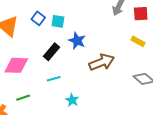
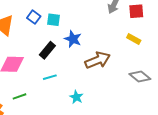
cyan star: (72, 100) -> (76, 97), moved

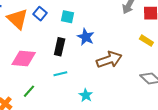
blue square: (34, 17) -> (40, 14), moved
black rectangle: (47, 50) -> (60, 47), turned -30
green line: (20, 96) -> (29, 91), turned -32

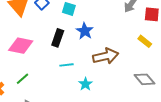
cyan line: (60, 74) -> (67, 65), moved
cyan star: (86, 95) -> (85, 84), moved

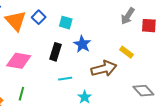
yellow rectangle: (145, 41) -> (126, 52), moved
green line: (22, 79) -> (21, 94), turned -32

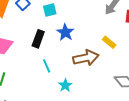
cyan square: (66, 23) -> (50, 10), turned -32
cyan line: (65, 79) -> (47, 66), turned 72

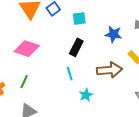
blue star: (65, 32) -> (113, 34), moved, turned -30
black rectangle: (38, 39) -> (76, 47), moved

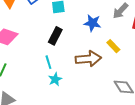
cyan star: (86, 95) -> (55, 79), moved

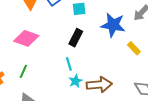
blue star: (92, 23) -> (113, 25), size x1.4
brown arrow: (88, 59) -> (99, 85), moved

